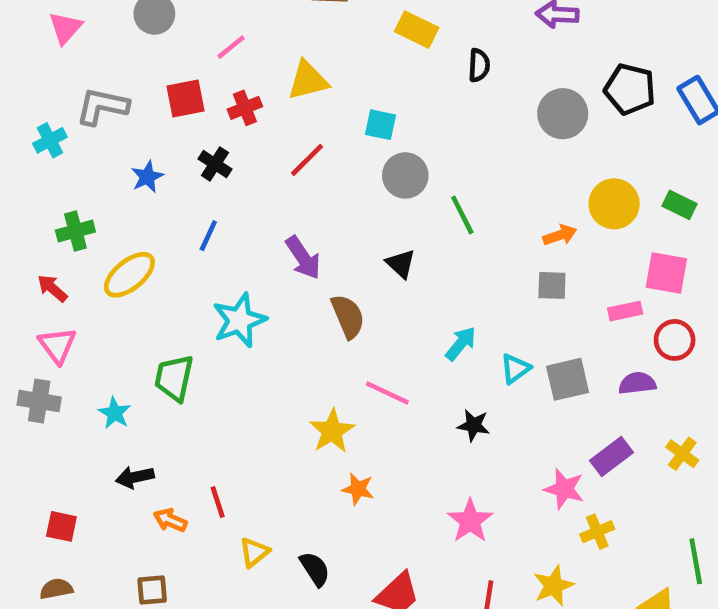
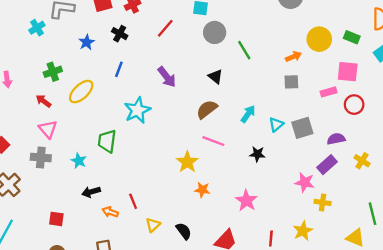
brown semicircle: (348, 316) -> (207, 109), moved, turned -100
purple semicircle: (637, 383) -> (336, 139), moved
pink star: (470, 521) -> (246, 201), moved
yellow cross: (597, 532) -> (323, 202), turned 35

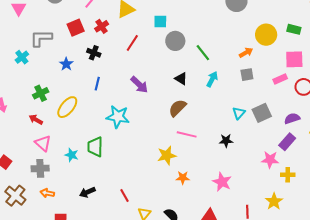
cyan star: (137, 110) -> (118, 117), turned -30
cyan arrow: (248, 114) -> (212, 79), moved
cyan star: (79, 161) -> (72, 155), moved
yellow star: (187, 162) -> (167, 155), turned 30
orange arrow: (110, 212) -> (47, 193), moved

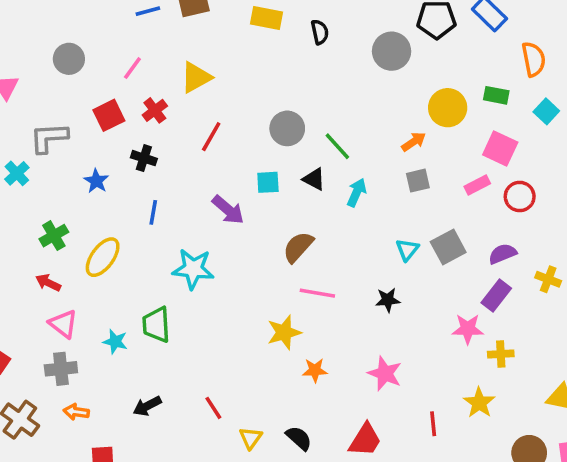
cyan square: (160, 22) -> (268, 182), moved
pink square: (294, 59) -> (500, 149), turned 30
black triangle: (181, 79) -> (314, 179), moved

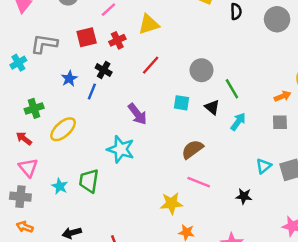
gray circle: (392, 51) -> (277, 19), moved
purple arrow: (228, 210) -> (137, 114), moved
blue line: (153, 212) -> (92, 92), moved

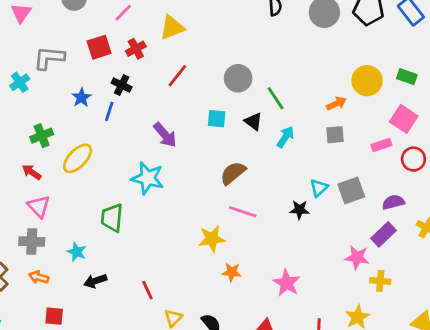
cyan star: (60, 186) -> (77, 252), moved
black star: (244, 196) -> (299, 210), moved

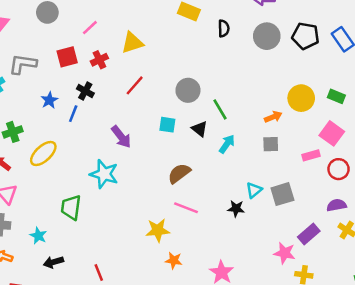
purple semicircle: (393, 202) -> (336, 205), moved

